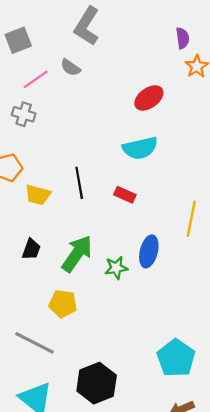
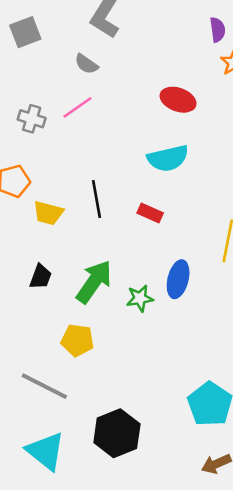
pink line: (36, 79) -> (77, 107), moved
red ellipse: (149, 98) -> (178, 100), turned 56

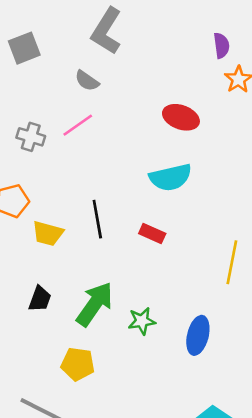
blue ellipse: (178, 279) -> (198, 335), moved

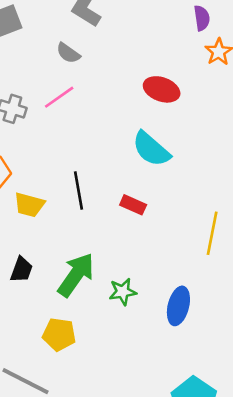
cyan semicircle: (170, 177) -> (151, 149), turned 54

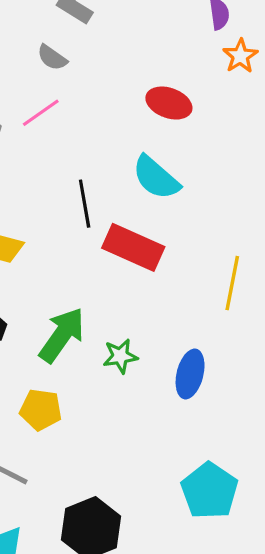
black line: (79, 191) -> (85, 204), moved
red rectangle: (133, 205) -> (133, 247), size x1.8

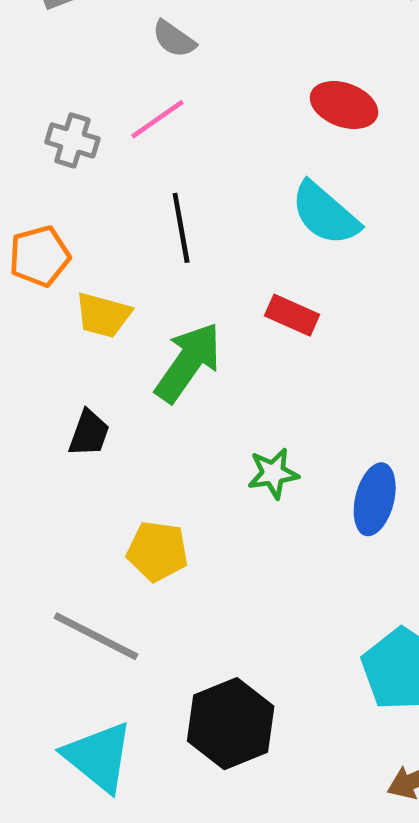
black line: (85, 204) -> (181, 228), moved
red rectangle: (133, 247) -> (292, 315), size x0.6
green arrow: (62, 335) -> (188, 362), moved

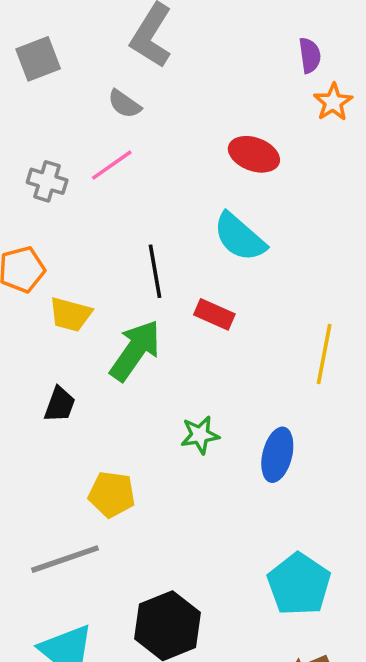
black line: (181, 228) -> (155, 271), moved
gray line: (96, 636) -> (65, 559), turned -46

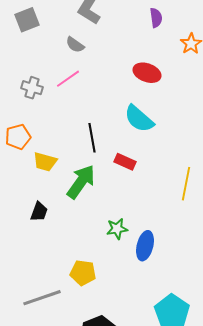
purple semicircle: (310, 55) -> (156, 18), moved
blue ellipse: (277, 455) -> (145, 246), moved
yellow pentagon: (112, 494) -> (83, 273), moved

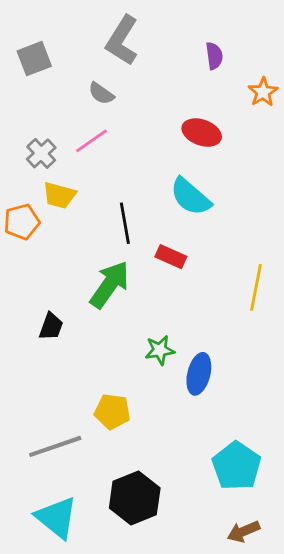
gray cross: (32, 88) -> (41, 153), turned 30
yellow trapezoid: (45, 162) -> (59, 195), moved

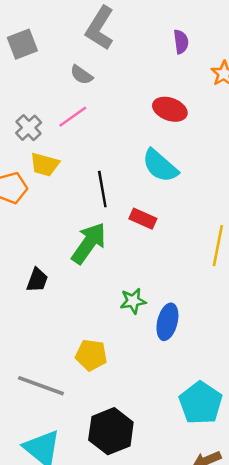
gray line: (55, 446) -> (41, 386), turned 39

